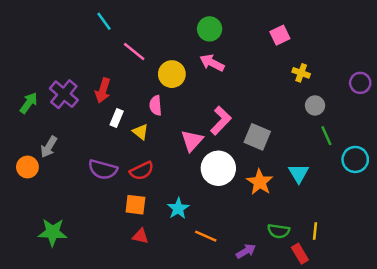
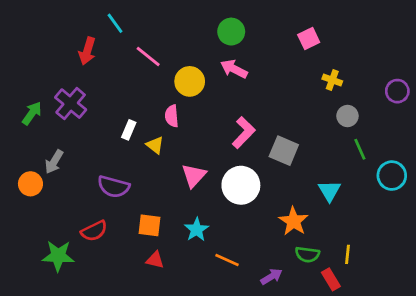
red arrow: (103, 90) -> (87, 51), moved
pink triangle: (192, 141) -> (194, 176), moved
red semicircle: (142, 171) -> (94, 231), moved
orange star: (260, 182) -> (293, 221), moved

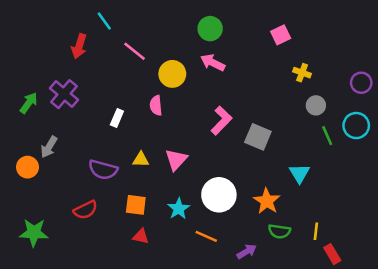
yellow triangle: (155, 145) -> (141, 160), moved, turned -36
cyan circle: (392, 176) -> (356, 126), moved
white circle: (241, 185) -> (219, 195), moved
green star: (58, 256) -> (34, 233), moved
red rectangle: (331, 279) -> (332, 254), moved

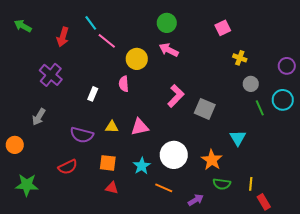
cyan line: (104, 21) -> (91, 23), moved
green arrow: (29, 103) -> (23, 26), moved, turned -96
pink triangle: (176, 160) -> (140, 127), turned 36
orange circle: (27, 167) -> (15, 145), moved

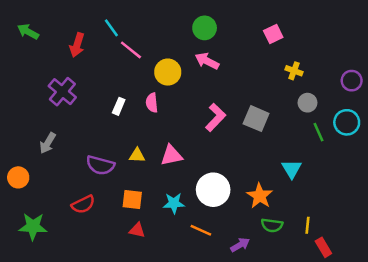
white rectangle: (93, 94) -> (119, 106), moved
gray square: (205, 109) -> (256, 119), moved
cyan star: (142, 166) -> (174, 203), turned 30

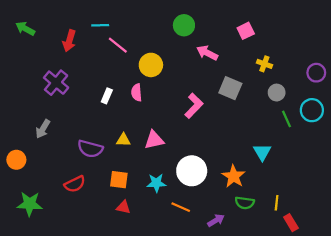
cyan line: (111, 28) -> (100, 25), turned -56
pink arrow: (207, 61) -> (207, 53), moved
gray square: (256, 119) -> (230, 88), moved

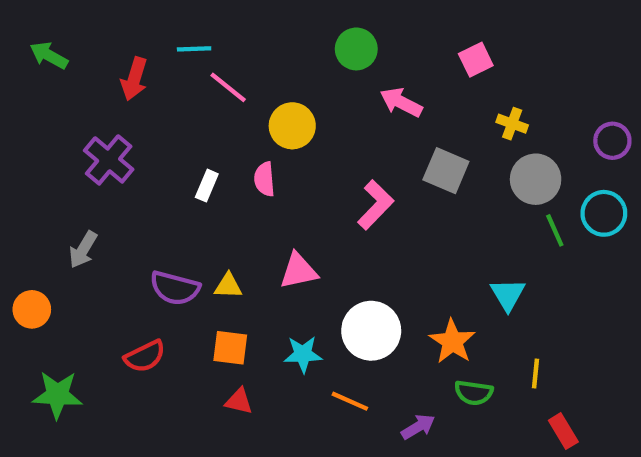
gray circle: (277, 93) -> (536, 179), size x1.5
yellow triangle: (123, 140) -> (228, 286), moved
yellow line: (277, 203) -> (536, 373), moved

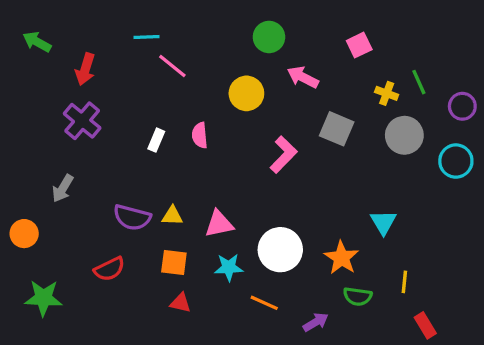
red arrow: (134, 79) -> (85, 69), moved
yellow circle: (292, 126) -> (246, 93), moved
green line: (555, 230) -> (419, 82), moved
pink triangle: (299, 271) -> (219, 224), moved

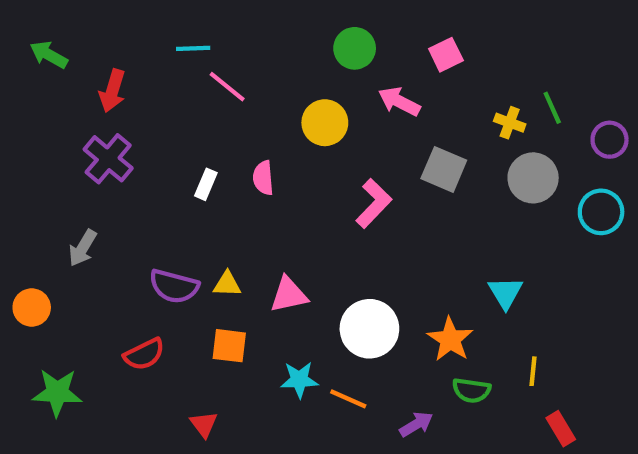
pink square: (359, 45) -> (446, 55), moved
cyan star: (229, 267) -> (299, 380), moved
red triangle: (180, 303) -> (204, 424), moved, turned 40

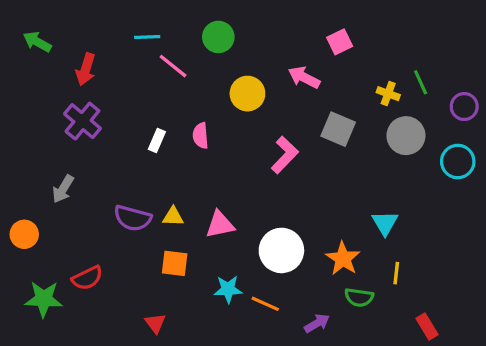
green circle: (355, 48) -> (218, 37), moved
red semicircle: (144, 354) -> (87, 278), moved
yellow line: (533, 371) -> (396, 273), moved

